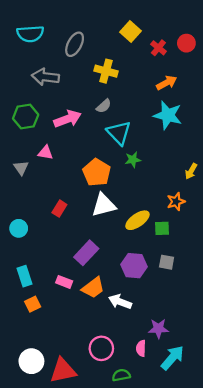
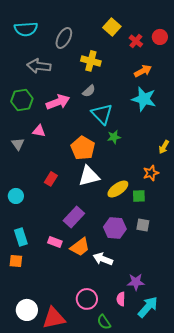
orange square: (33, 304) -> (16, 261), moved, turned 32
green semicircle: (121, 375) -> (104, 322), turned -112

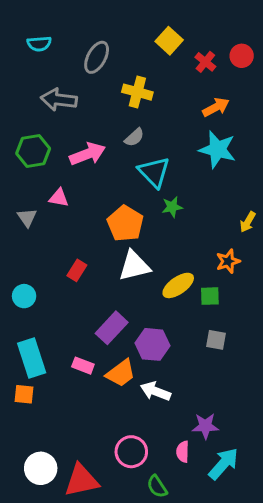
cyan semicircle: (26, 29) -> (39, 44), size x0.7
purple hexagon: (115, 228) -> (152, 344), moved
cyan rectangle: (21, 237) -> (32, 358), size x1.4

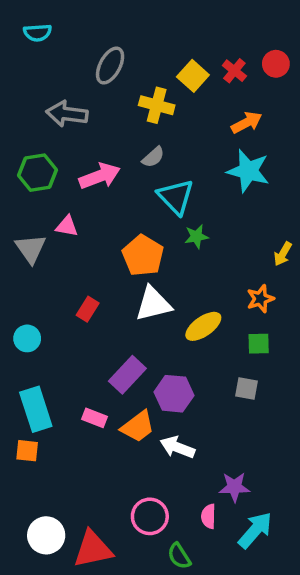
yellow square: (169, 41) -> (193, 76), moved
cyan semicircle: (39, 44) -> (38, 33), moved
gray triangle: (27, 217) -> (31, 249), size x1.4
green square: (210, 296) -> (259, 344), moved

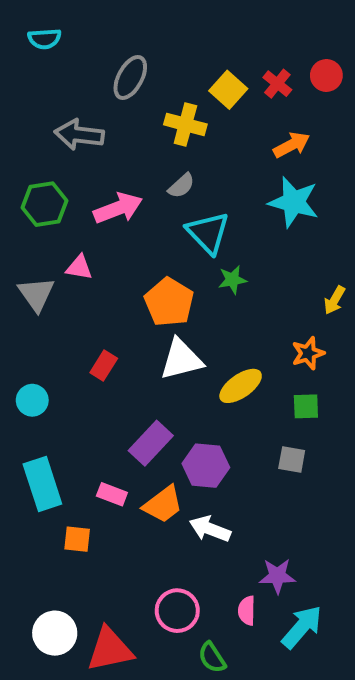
orange square: (27, 451) -> (77, 539), moved

